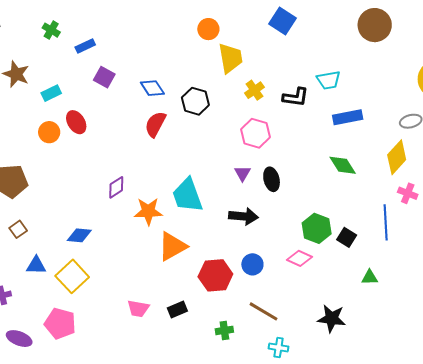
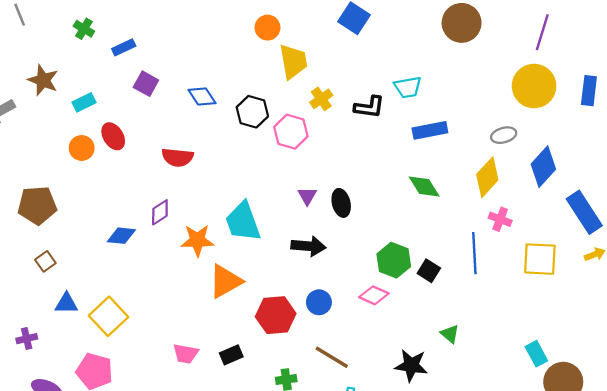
red semicircle: (155, 124) -> (177, 157), moved, turned -112
pink hexagon: (255, 133) -> (291, 132), moved
blue diamond: (79, 235) -> (121, 236), moved
green triangle: (370, 277) -> (450, 334), moved, turned 42

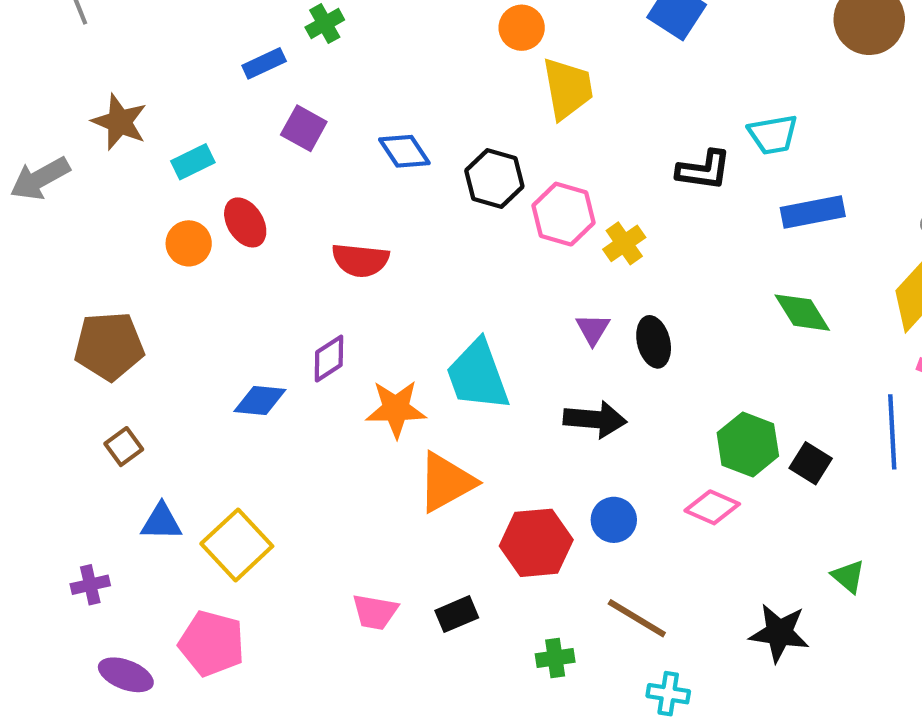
green cross: (84, 29) -> (325, 24), moved, turned 30
yellow cross: (321, 99) -> (624, 243), moved

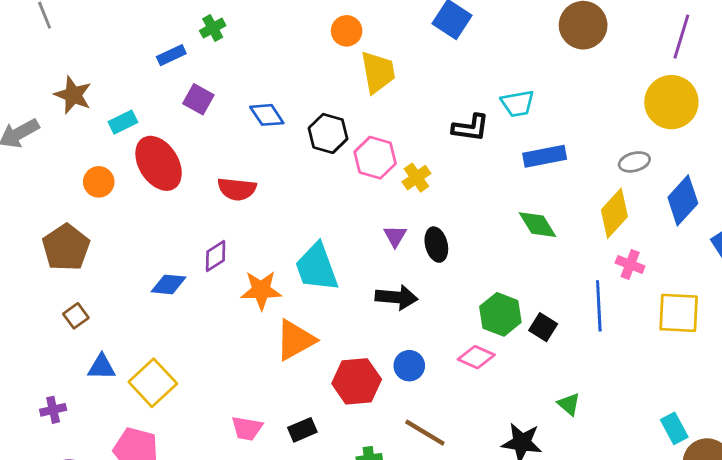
red ellipse: (245, 222) -> (159, 163), size x1.6
orange circle: (189, 243) -> (99, 182), moved
brown pentagon: (109, 346) -> (66, 247), turned -30

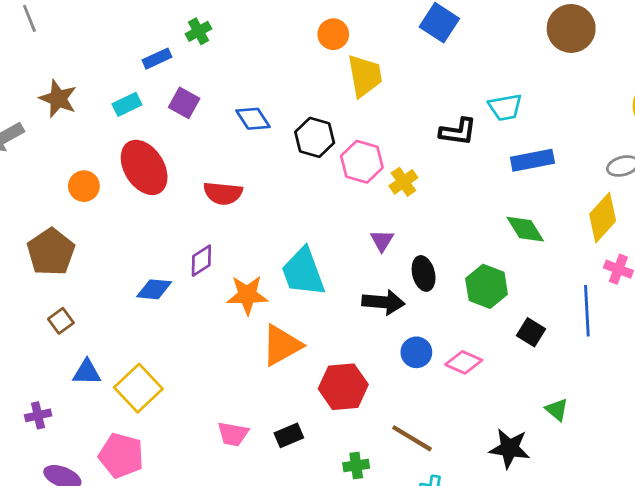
cyan rectangle: (123, 122) -> (127, 104), moved
black ellipse: (436, 245) -> (424, 273), moved
green hexagon: (500, 314) -> (487, 286), moved
blue circle: (409, 366) -> (416, 352), moved

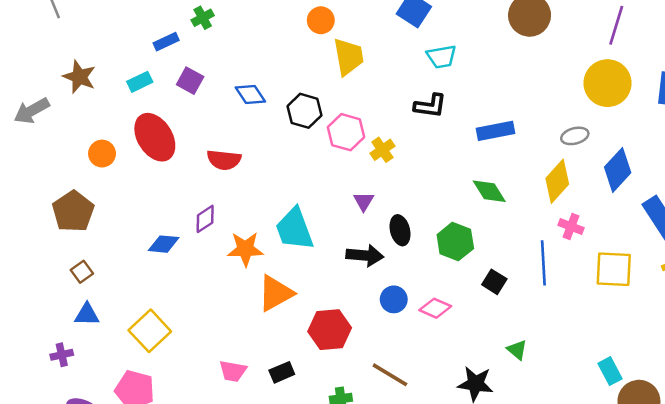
cyan trapezoid: (505, 107) -> (442, 57), moved
blue triangle: (87, 372) -> (87, 314), moved

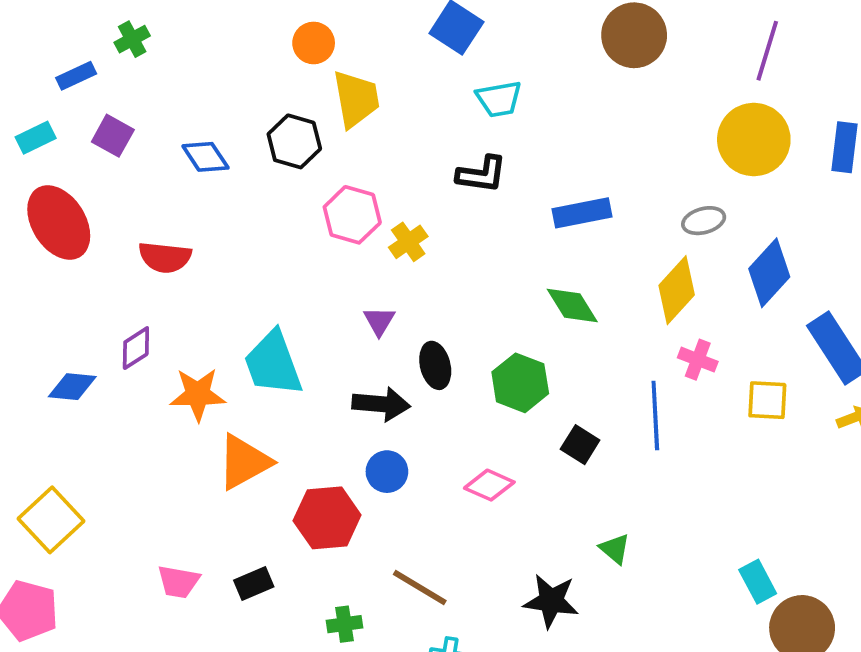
black hexagon: (304, 111) -> (294, 141), moved
yellow square: (614, 269) -> (767, 400), moved, size x0.7
blue circle: (394, 299) -> (387, 472), moved

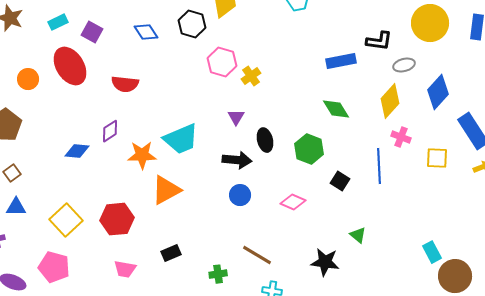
purple square: (113, 136) -> (92, 32), moved
black L-shape: (482, 174) -> (379, 41), moved
cyan trapezoid: (273, 363) -> (181, 139), turned -93
red hexagon: (327, 518) -> (117, 219), moved
pink trapezoid: (178, 582) -> (125, 269), moved

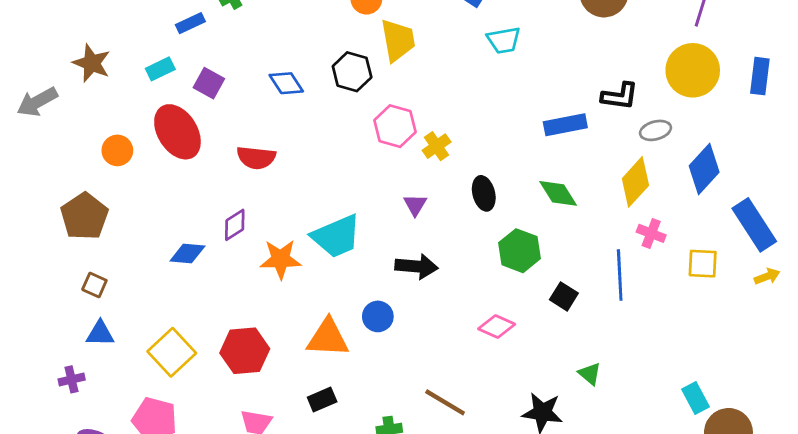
black ellipse: (265, 140) -> (484, 193), moved
brown square: (12, 173) -> (94, 285), turned -30
orange triangle: (166, 190) -> (328, 338), moved, turned 32
blue circle: (240, 195) -> (378, 316), moved

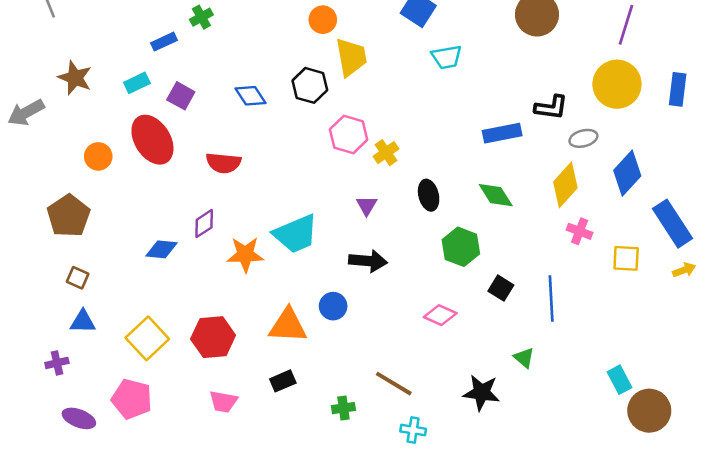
blue line: (620, 275) -> (551, 298), moved

